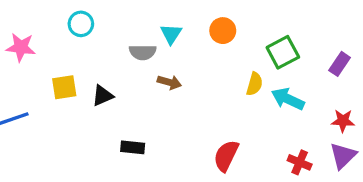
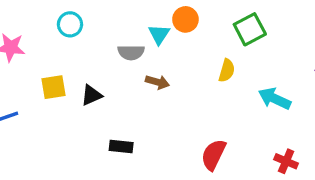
orange circle: (223, 31) -> (185, 19), moved
green square: (283, 52) -> (250, 29), moved
yellow semicircle: (254, 84) -> (227, 71), moved

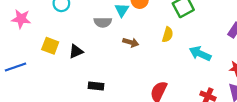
brown arrow: (157, 82) -> (131, 42), moved
yellow square: (53, 87) -> (50, 46), turned 30

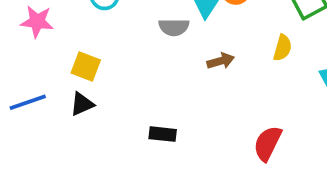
brown arrow: (131, 42) -> (221, 61), turned -32
black triangle: (76, 51) -> (82, 104), moved

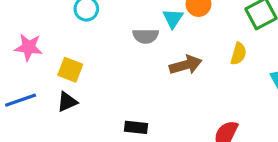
pink star: (37, 22) -> (29, 47), moved
brown arrow: (221, 61) -> (186, 65), size x1.4

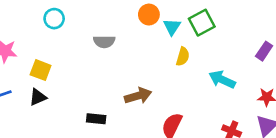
cyan triangle: (173, 18) -> (172, 27), moved
brown arrow: (186, 65) -> (138, 96), moved

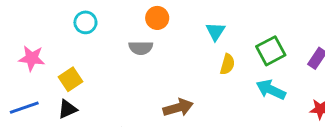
orange circle: (149, 15) -> (157, 18), moved
green square: (202, 23) -> (271, 51), moved
yellow square: (41, 70) -> (71, 79), turned 35

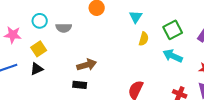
cyan circle: (85, 22) -> (40, 21), moved
gray semicircle: (141, 48) -> (64, 28), moved
brown arrow: (178, 108) -> (87, 65), moved

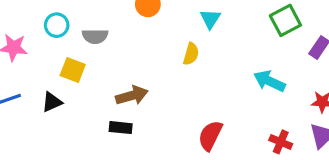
green square: (173, 30) -> (285, 20), moved
yellow semicircle: (144, 39) -> (191, 54), moved
yellow square: (39, 49) -> (73, 70), moved, turned -35

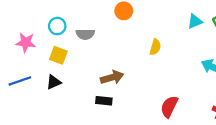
cyan triangle: (210, 19) -> (195, 21), moved, turned 35
yellow square: (73, 70) -> (58, 55), moved

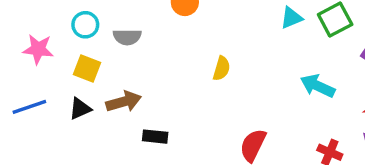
yellow semicircle: (155, 47) -> (222, 68), moved
brown arrow: (112, 77) -> (124, 102), moved

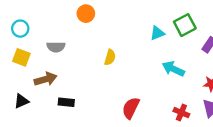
cyan triangle: (291, 18) -> (157, 33), moved
gray semicircle: (127, 37) -> (56, 47), moved
black triangle: (80, 109) -> (21, 101), moved

